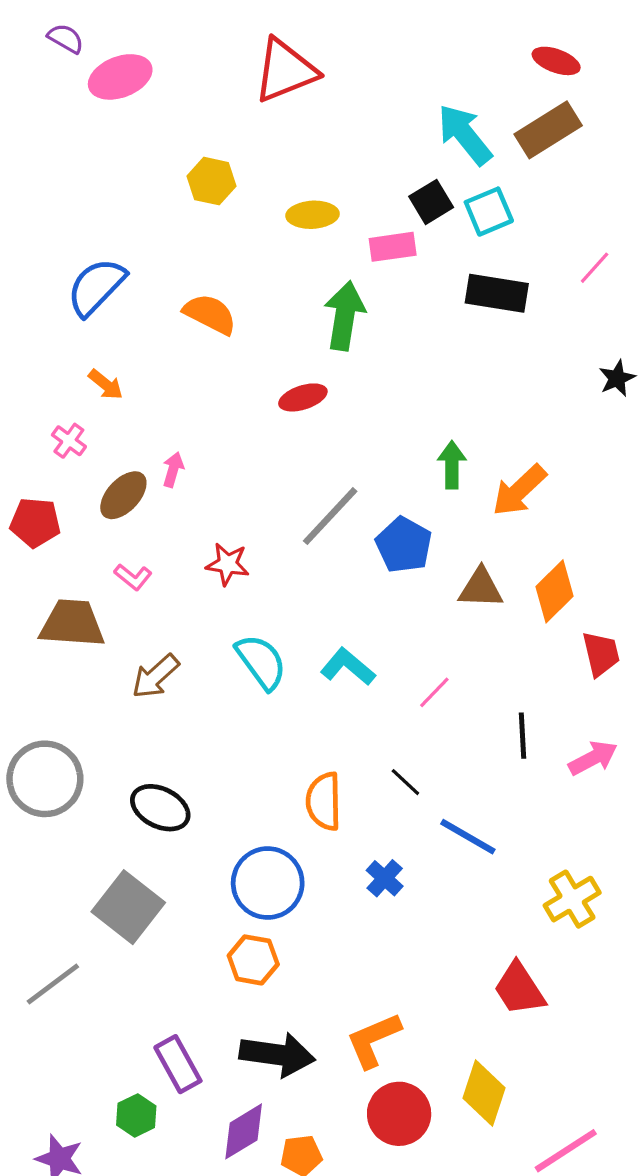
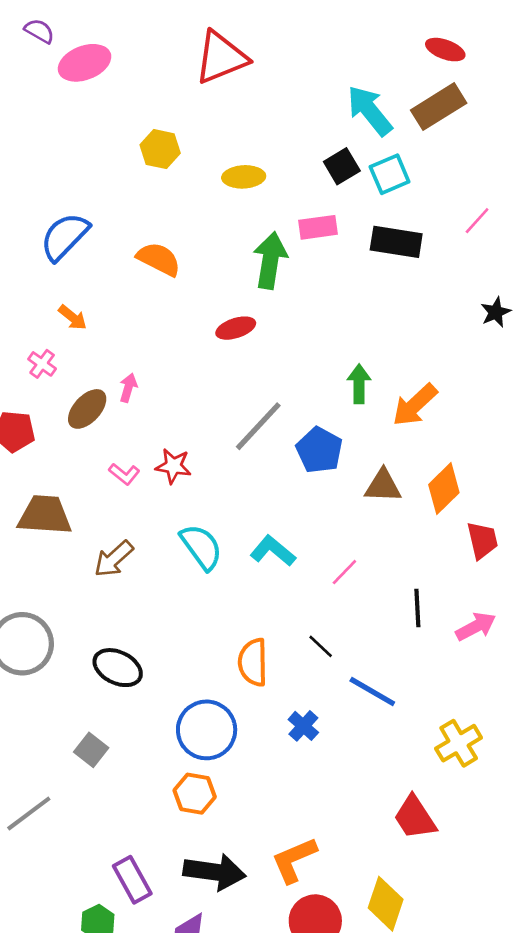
pink rectangle: (393, 247) -> (318, 227), moved
pink L-shape: (133, 577) -> (124, 474), moved
gray square: (128, 907) -> (91, 750), size x0.6

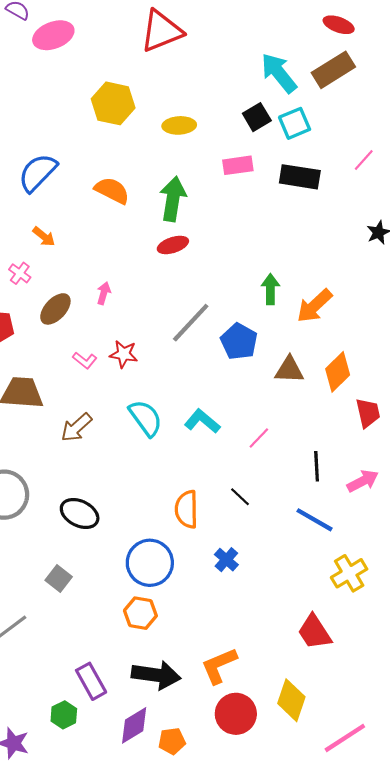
yellow hexagon: (160, 149) -> (113, 103), size x1.4
green arrow: (270, 260) -> (173, 199), moved
pink arrow: (128, 388) -> (104, 293), moved
blue line: (372, 691) -> (314, 520), moved

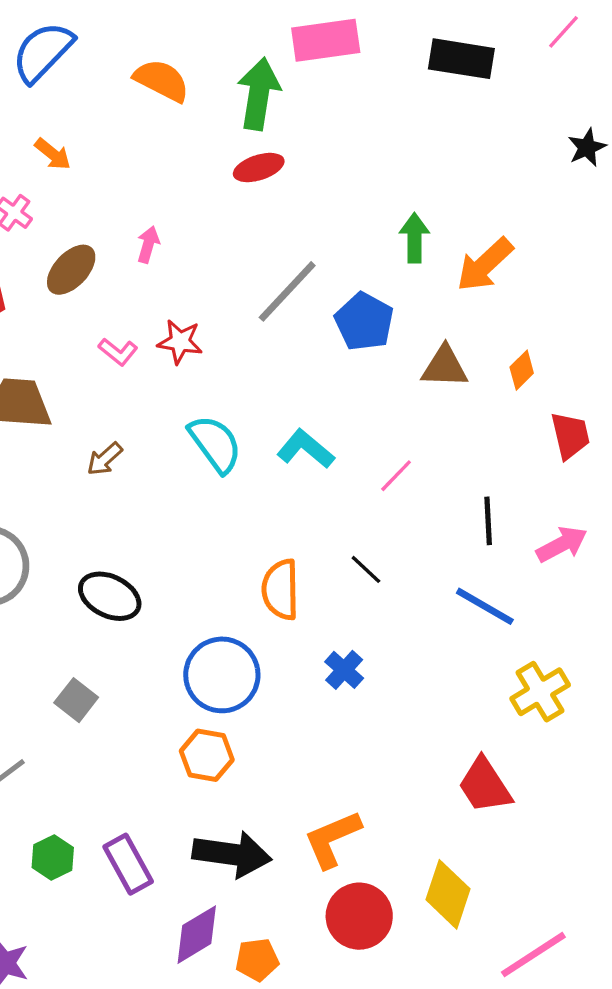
pink rectangle: (238, 165) -> (326, 40), moved, size x1.4
orange diamond: (338, 372) -> (522, 370), size x0.6
brown arrow: (76, 427) -> (105, 459), size x0.7
green hexagon: (64, 715) -> (53, 857), moved

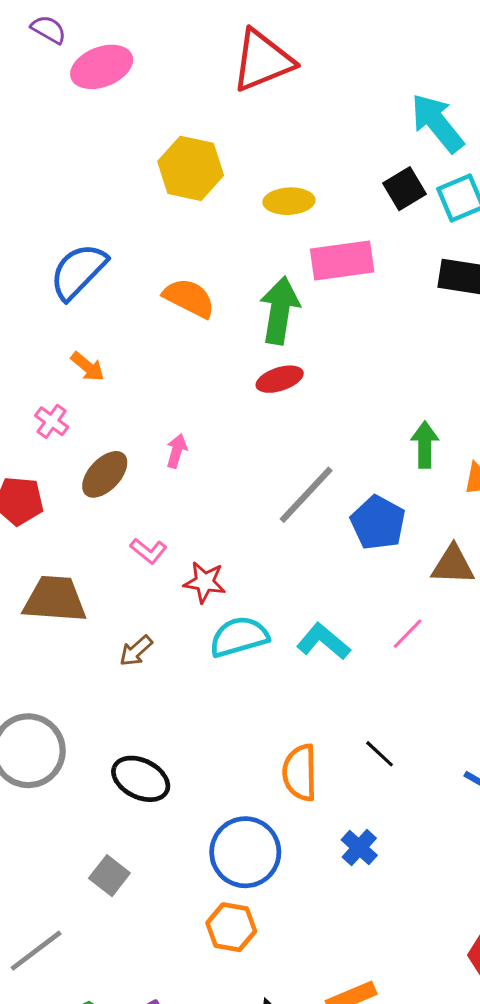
red star: (180, 342) -> (205, 582), moved
cyan semicircle: (215, 444) -> (239, 637), turned -70
pink line: (396, 476) -> (408, 634), moved

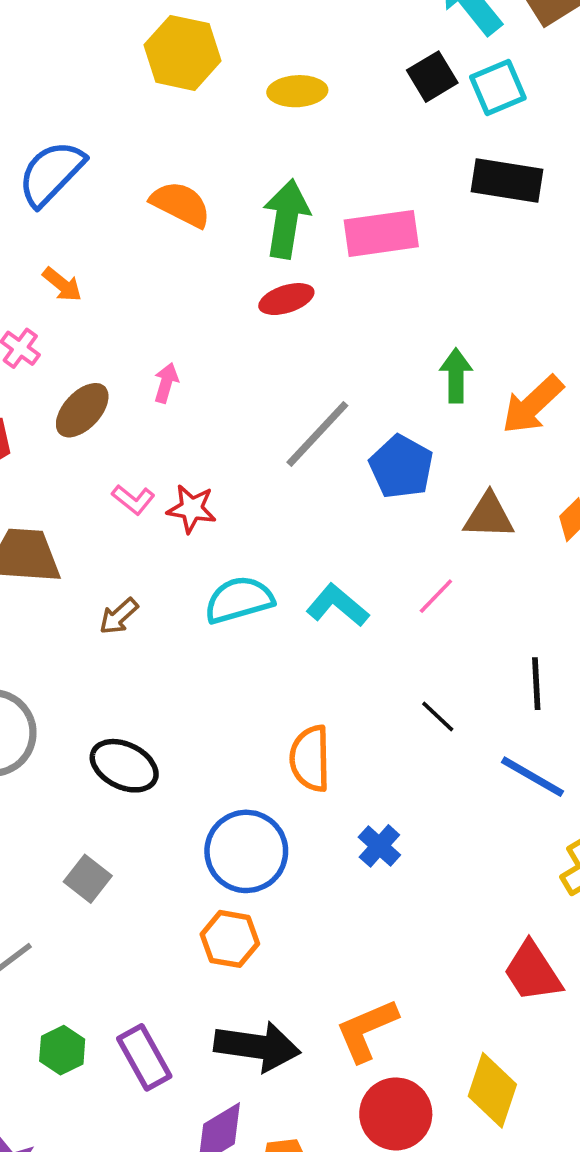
pink rectangle: (342, 260) -> (381, 233), moved
red star: (205, 582) -> (192, 509), moved
black line: (380, 754) -> (438, 717), moved

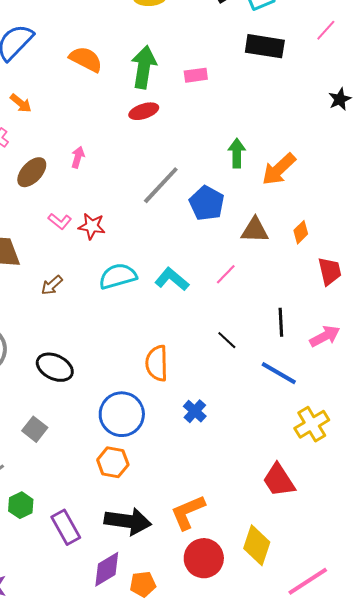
pink rectangle: (381, 233) -> (196, 75), size x0.6
green hexagon: (62, 1050) -> (21, 505), moved

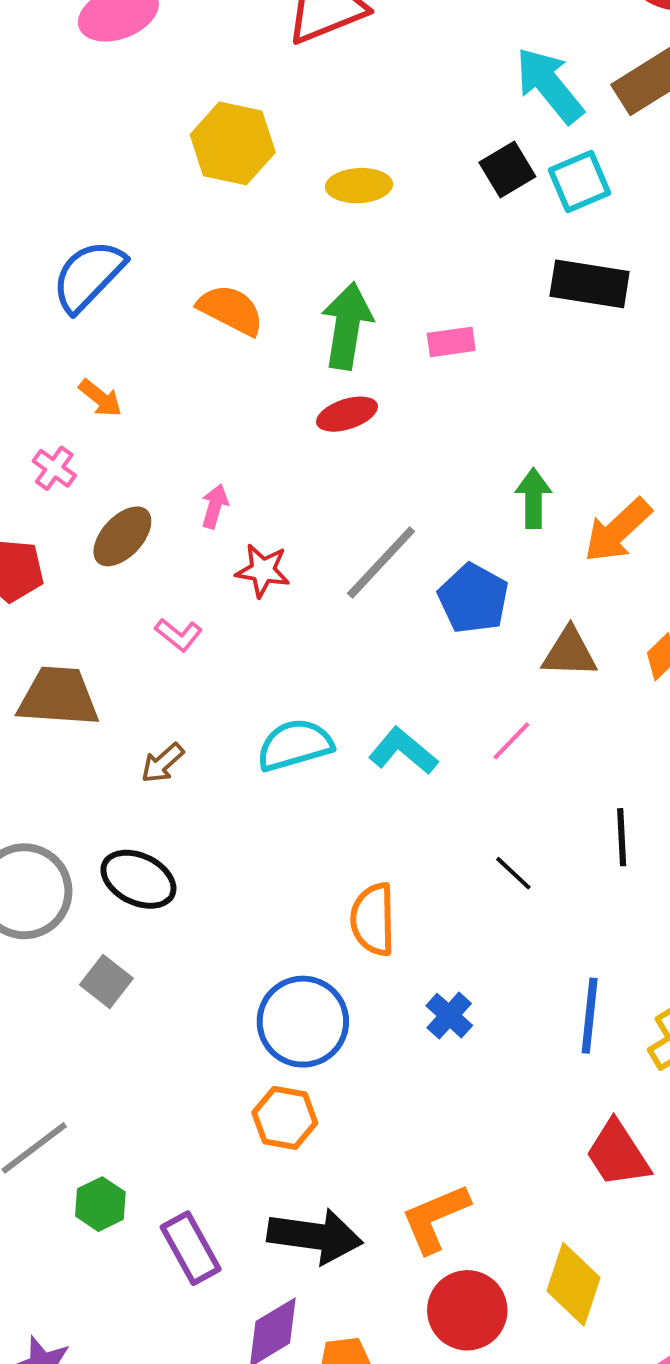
red star: (92, 226) -> (263, 570), moved
black ellipse: (55, 367) -> (138, 879), moved
blue line: (279, 373) -> (590, 1016), moved, turned 66
gray square: (35, 429) -> (106, 981), moved

